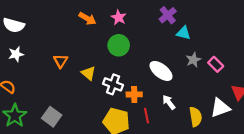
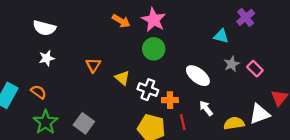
purple cross: (168, 15) -> (246, 17), moved
pink star: (119, 17) -> (154, 20), size x1.5
yellow semicircle: (196, 117) -> (234, 123), turned -90

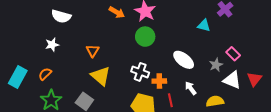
white semicircle: (44, 28) -> (61, 16), moved
gray star: (232, 64) -> (216, 65), moved
yellow triangle: (122, 78) -> (101, 76), moved, size x1.5
orange semicircle: (39, 92) -> (45, 74), turned -80
white triangle: (260, 114) -> (232, 80), moved, turned 42

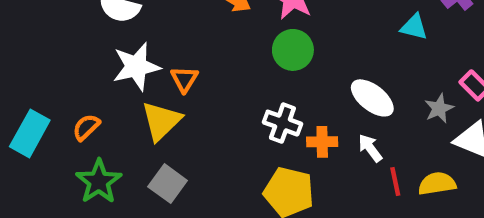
white star: (52, 45) -> (136, 67), moved, size x1.6
yellow triangle: (101, 76) -> (161, 121), moved, turned 35
white arrow: (191, 88) -> (370, 148), moved
red line: (170, 100) -> (395, 181), moved

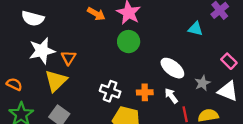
gray star: (439, 108) -> (202, 83), moved
white cross: (282, 123) -> (110, 91), moved
orange semicircle: (86, 127) -> (14, 84), turned 70

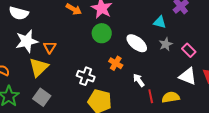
white ellipse: (172, 68) -> (137, 43), moved
gray star: (202, 83) -> (166, 44), moved
orange cross: (145, 92) -> (116, 63), moved, turned 32

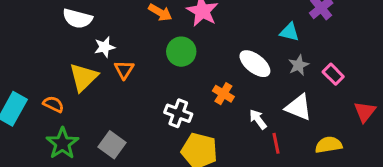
green circle: (102, 33) -> (181, 52), moved
white star: (27, 41) -> (105, 47), moved, size x0.6
yellow triangle: (39, 67) -> (83, 77), moved
white triangle: (188, 76) -> (299, 107), moved
yellow semicircle: (171, 97) -> (329, 145), moved

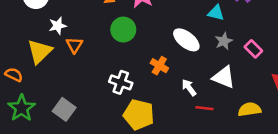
red line: (276, 143) -> (204, 108), turned -72

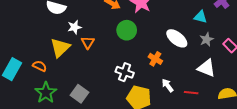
white arrow: (189, 88) -> (168, 85), moved

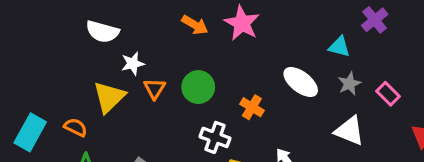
green circle: (127, 30) -> (198, 87), moved
orange cross: (155, 59) -> (252, 107), moved

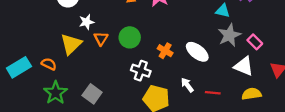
white ellipse: (301, 82) -> (197, 52), moved
gray star: (349, 84) -> (229, 35), size x1.5
white triangle: (349, 131) -> (244, 66), moved
cyan rectangle: (30, 132) -> (19, 67), turned 30

